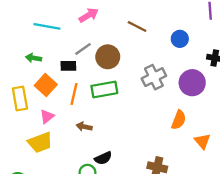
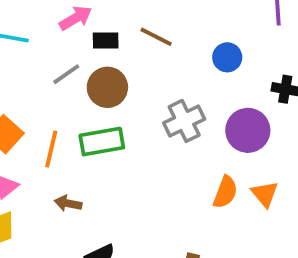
black rectangle: (68, 66) -> (106, 41), moved
orange triangle: (202, 141) -> (265, 194), moved

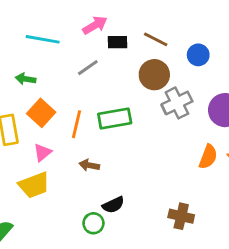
blue circle: (227, 57) -> (198, 55), moved
brown circle: (107, 87) -> (154, 75), moved

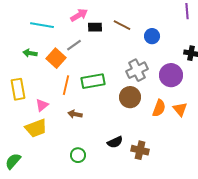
brown circle: (154, 75) -> (130, 97), moved
orange square: (41, 113) -> (56, 58), moved
black semicircle: (113, 205) -> (115, 142), moved

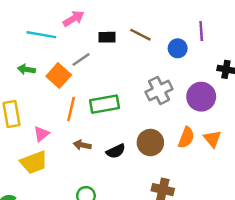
purple line: (187, 11) -> (201, 31), moved
pink arrow: (79, 15) -> (74, 19), moved
brown circle: (130, 97) -> (150, 143), moved
black semicircle: (115, 142) -> (116, 151), moved

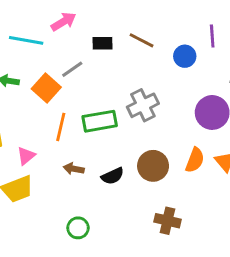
gray cross: (159, 90) -> (143, 105), moved

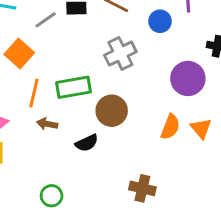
gray line: (72, 69) -> (46, 20), moved
gray cross: (143, 105) -> (120, 54), moved
brown circle: (153, 166) -> (112, 111), moved
brown arrow: (74, 169) -> (47, 124), moved

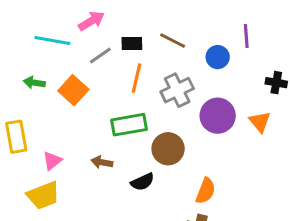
purple circle: (188, 78) -> (218, 116), moved
orange line: (34, 93) -> (136, 78), moved
orange semicircle: (170, 127) -> (206, 191), moved
orange triangle: (201, 128) -> (260, 122), moved

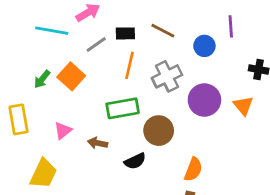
green arrow: (34, 83) -> (42, 79), moved, turned -60
pink triangle: (52, 161) -> (63, 131), moved
yellow trapezoid: (43, 195) -> (43, 174), turned -44

